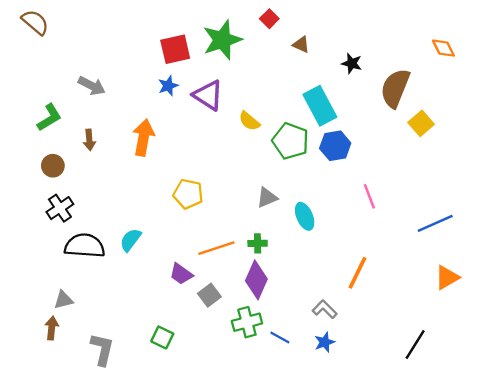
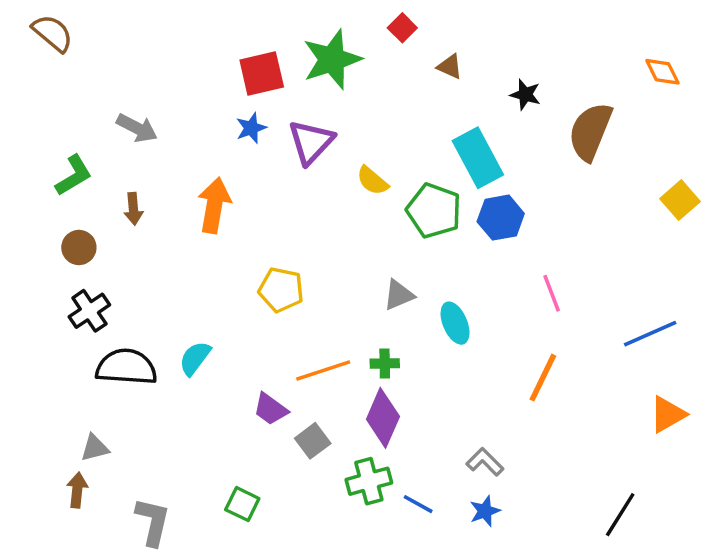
purple triangle: (208, 95) -> (311, 142), turned 40
yellow square: (421, 123) -> (680, 200), moved
orange line: (358, 273) -> (543, 378), moved

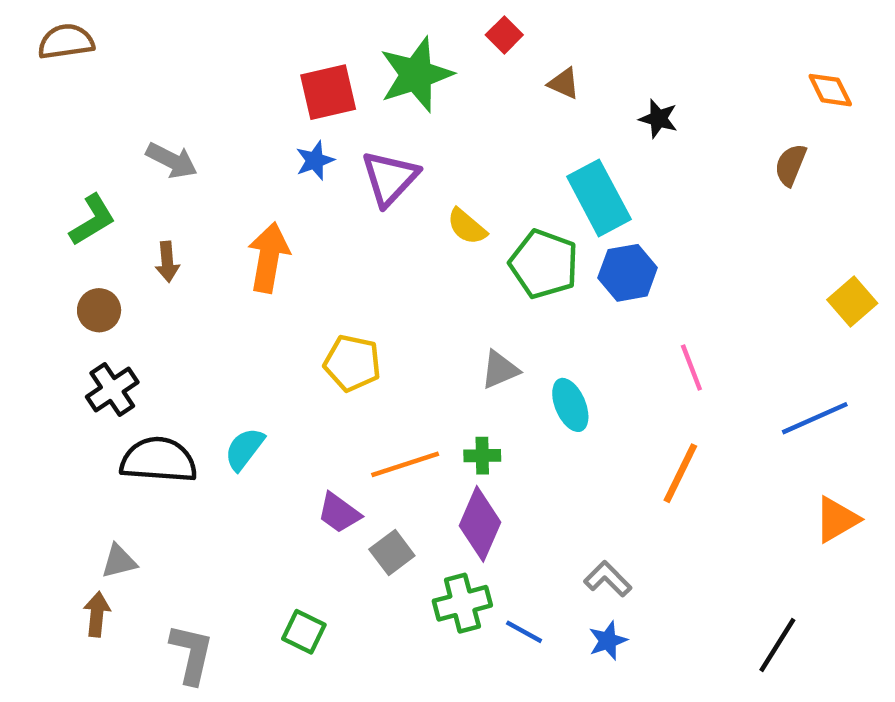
brown semicircle: (53, 33) -> (66, 42), turned -48
brown semicircle: (590, 131) -> (791, 165), moved, size x0.6
yellow square: (680, 200) -> (852, 301), moved

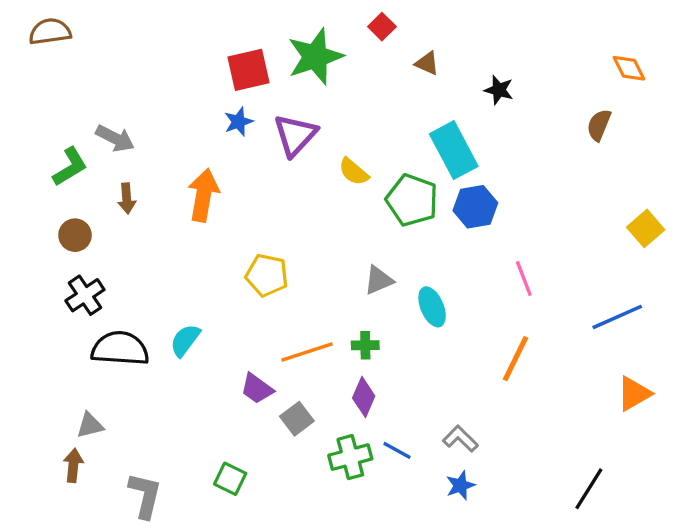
gray arrow: (172, 161) -> (115, 138), moved
purple diamond: (480, 524) -> (364, 397), size x0.7
blue line: (524, 632) -> (397, 450), moved

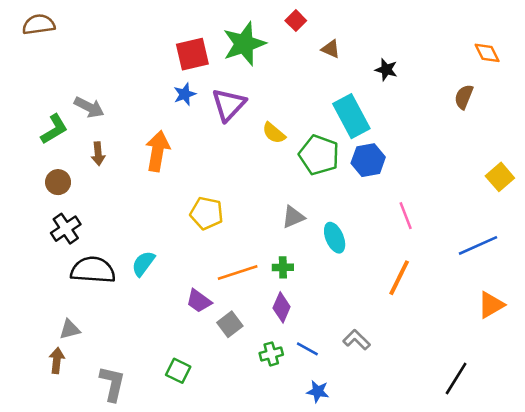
green cross: (350, 457) -> (271, 354), size x0.7
blue star: (460, 485) -> (318, 391), moved, turned 30

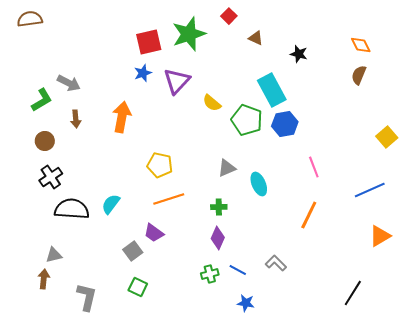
orange diamond: (487, 53) -> (361, 45), moved
orange line: (238, 273) -> (169, 199), moved
gray square: (230, 324) -> (133, 251), moved

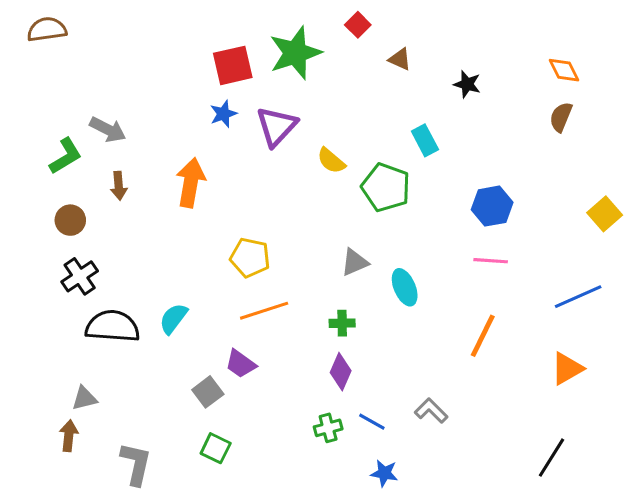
cyan rectangle: (272, 90) -> (425, 140), size x0.6
blue hexagon: (285, 124) -> (492, 206), moved
pink line: (314, 167) -> (491, 261), turned -65
orange triangle: (380, 236) -> (567, 369), moved

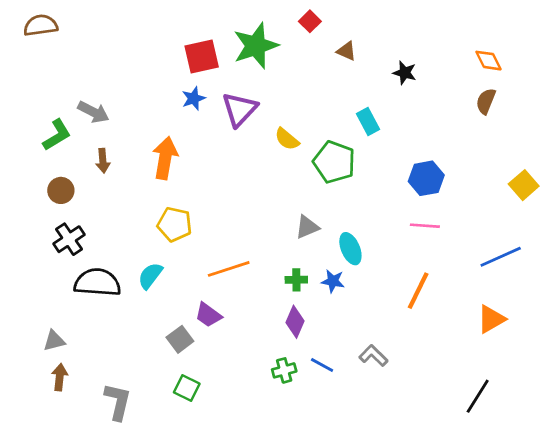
yellow pentagon: (250, 258) -> (175, 224), moved
gray triangle: (84, 398) -> (54, 341), moved
blue star: (384, 473) -> (333, 281), moved

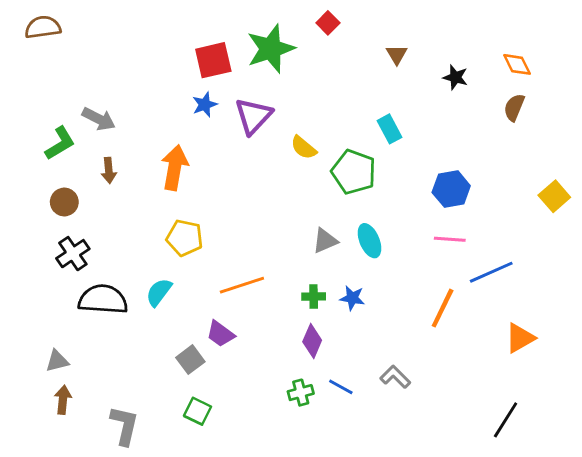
brown triangle: (346, 51) -> (397, 54), moved, turned 35
black star: (405, 73) -> (455, 77), moved
cyan ellipse: (350, 249) -> (369, 241), moved
blue line: (501, 257) -> (491, 272), moved

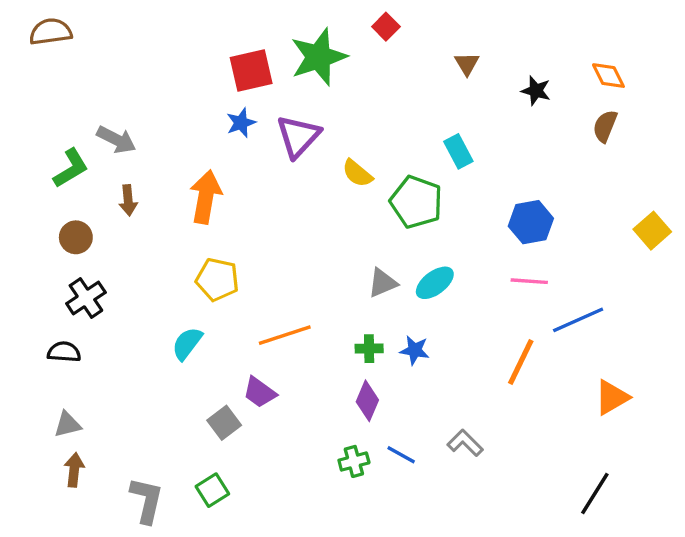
cyan ellipse: (369, 241) -> (435, 283), turned 76
black semicircle: (103, 299) -> (64, 352), moved, size x0.6
green square: (198, 411) -> (212, 490), moved, turned 32

